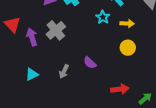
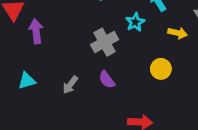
yellow arrow: (127, 23) -> (178, 33), moved
gray cross: (56, 30) -> (105, 42), moved

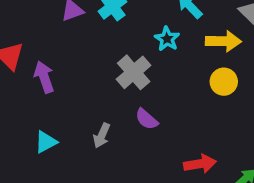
yellow arrow: (178, 33) -> (223, 41), size x1.4
yellow circle: (161, 69) -> (224, 82), moved

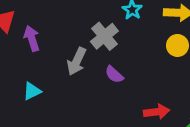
gray arrow: (102, 136) -> (77, 61), moved, size x1.4

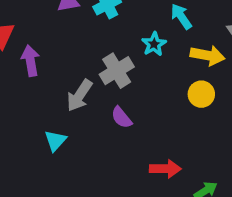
cyan triangle: (32, 91) -> (55, 141), moved, turned -30

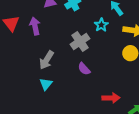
purple arrow: (30, 61) -> (35, 26), moved
gray arrow: (80, 95) -> (47, 60), moved

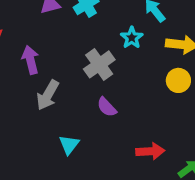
purple arrow: (35, 26) -> (30, 60), moved
cyan triangle: (46, 84) -> (69, 145), moved

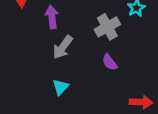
cyan triangle: (69, 145) -> (60, 87), moved

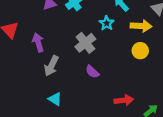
cyan triangle: (60, 87) -> (55, 99), turned -32

